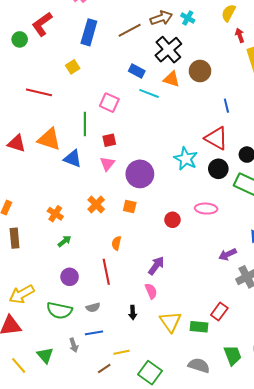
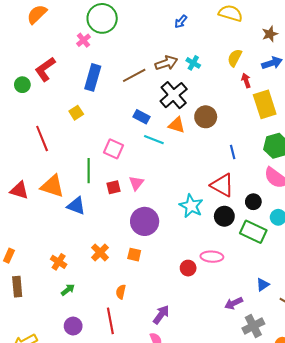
red line: (39, 92) -> (42, 139), turned 55
pink triangle: (107, 164) -> (136, 183), moved
red circle: (172, 220) -> (188, 268), moved

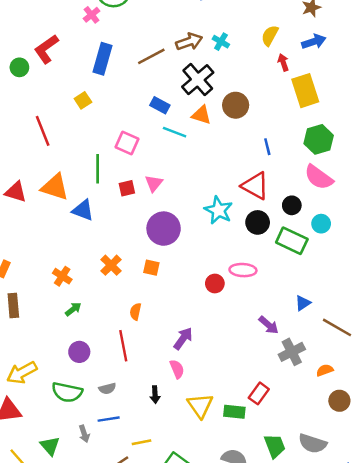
purple arrow: (234, 303) -> (269, 325), turned -114

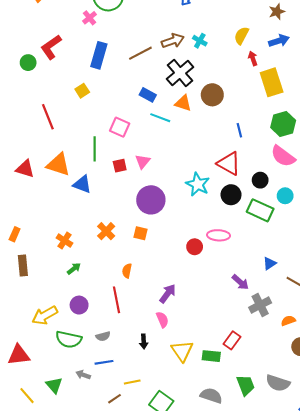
yellow arrow: (22, 373) -> (45, 315), moved
gray arrow: (84, 434) -> (83, 375), turned 128

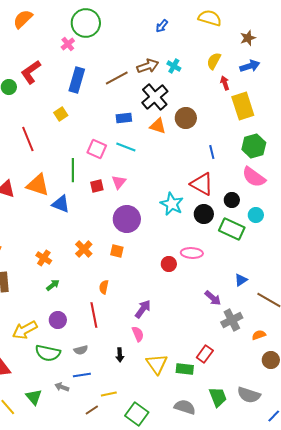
blue rectangle: (148, 95) -> (124, 118), turned -35
cyan line: (160, 118) -> (126, 147), moved

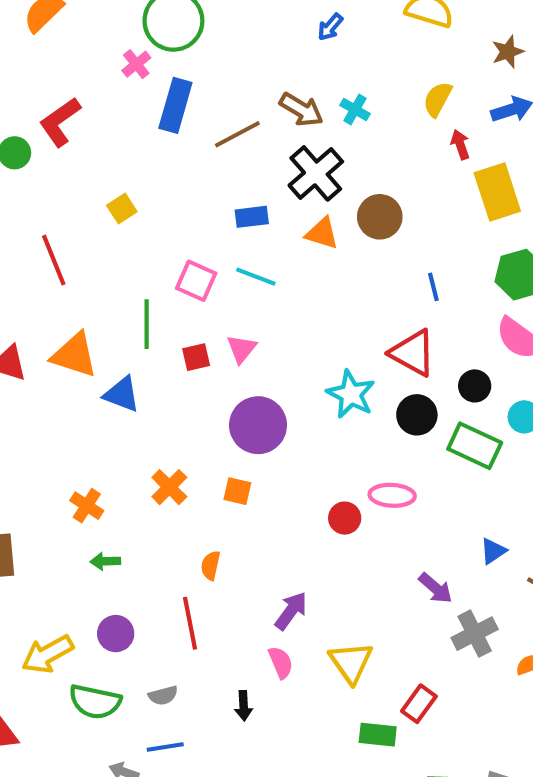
brown arrow: (148, 66) -> (301, 109), turned 50
blue rectangle: (77, 80) -> (175, 105), moved
green arrow: (53, 285) -> (105, 561), turned -144
yellow triangle: (157, 364) -> (351, 662), moved

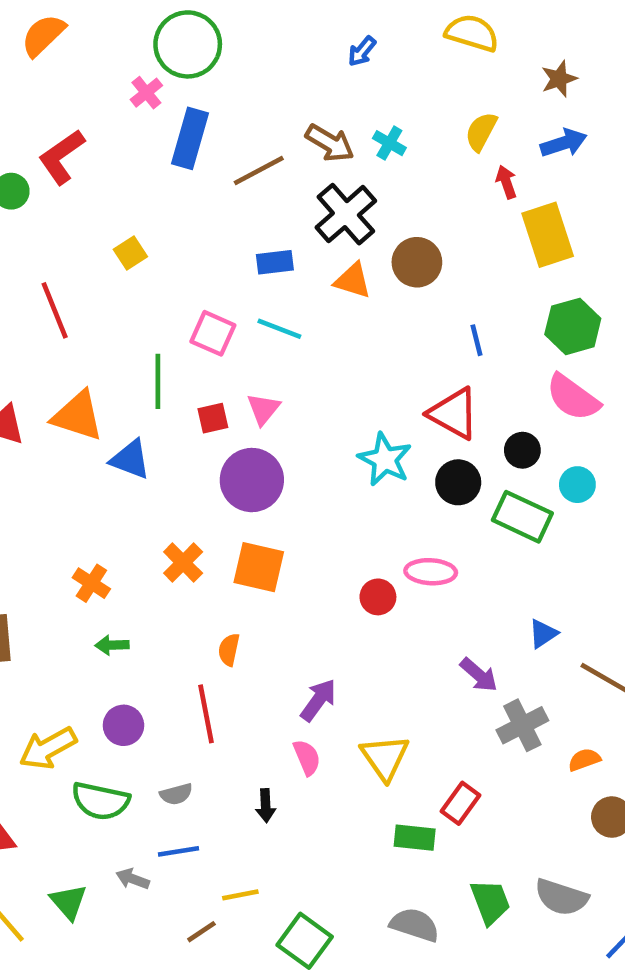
purple circle: (258, 425) -> (252, 480), moved
orange square: (237, 491) -> (259, 567), size x1.6

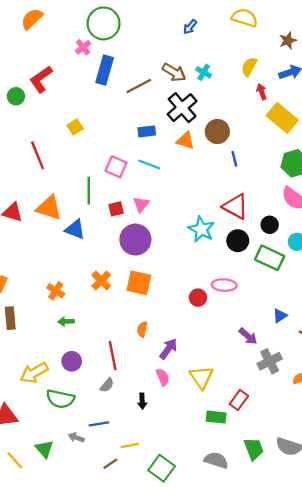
yellow rectangle: (548, 235) -> (282, 118), turned -32
blue line: (477, 340) -> (234, 159), moved
orange semicircle: (229, 650) -> (142, 329), moved
gray semicircle: (176, 794) -> (107, 385), moved, turned -35

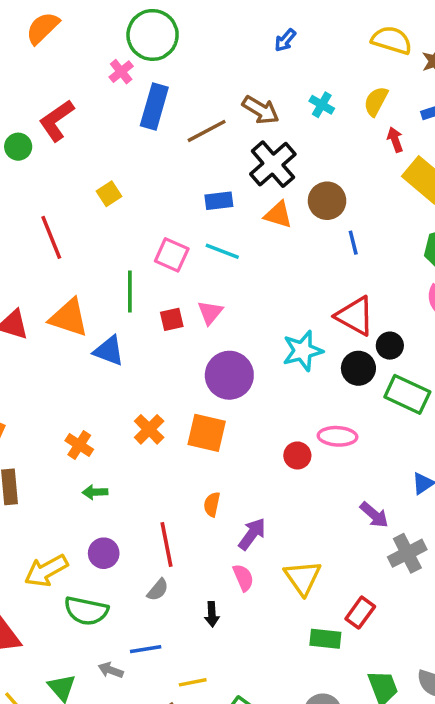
yellow semicircle: (245, 18) -> (392, 40), moved
cyan cross: (204, 72) -> (322, 105), moved
black circle: (270, 225) -> (390, 346), moved
cyan star: (201, 229) -> (303, 351), turned 30
purple circle: (135, 240) -> (229, 375), moved

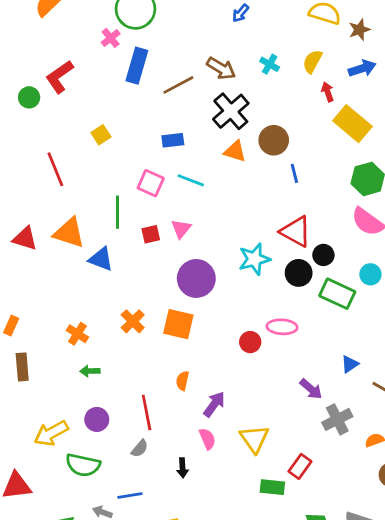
blue rectangle: (219, 201) -> (173, 140), moved

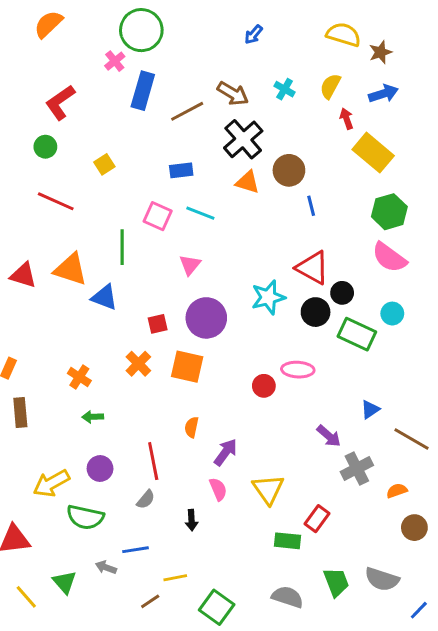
green circle: (29, 97) -> (45, 147), moved
red line: (55, 169) -> (56, 201), turned -44
red square: (151, 234) -> (158, 324), moved

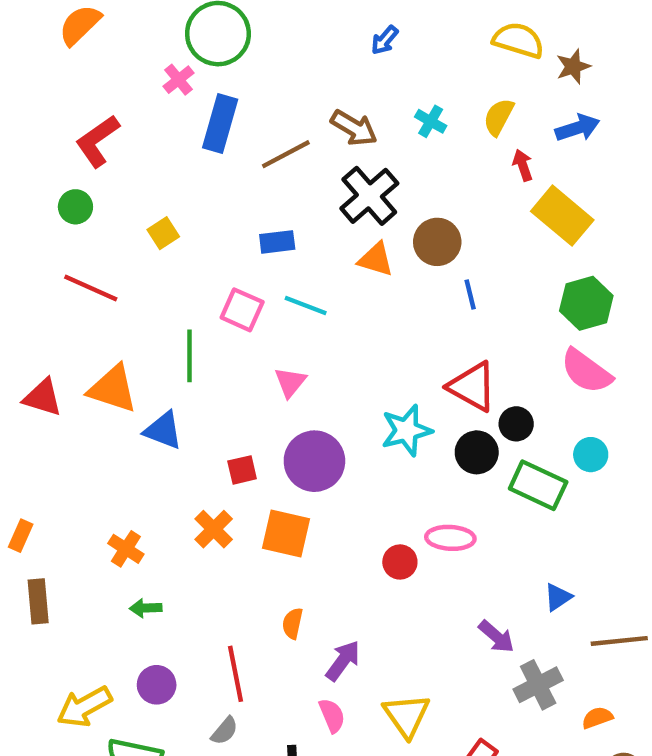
brown line: (411, 439) -> (619, 641), turned -36

